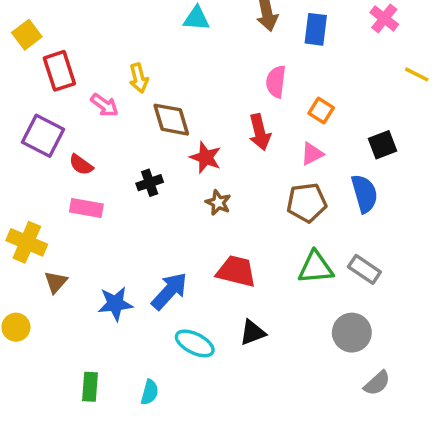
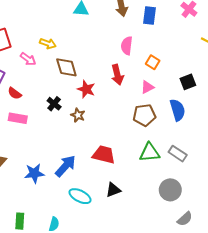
yellow arrow: (139, 78) -> (48, 44), turned -56
black cross: (150, 183) -> (54, 104), turned -32
brown star: (218, 203) -> (78, 115), moved

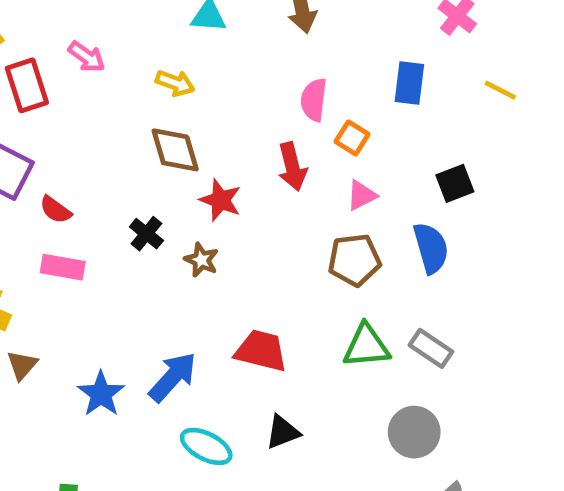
blue rectangle: (150, 16) -> (409, 83), moved
yellow arrow: (48, 44) -> (175, 83), moved
pink arrow: (28, 59) -> (87, 57), moved
orange square: (153, 62) -> (352, 138), moved
blue star: (34, 173) -> (101, 394), turned -30

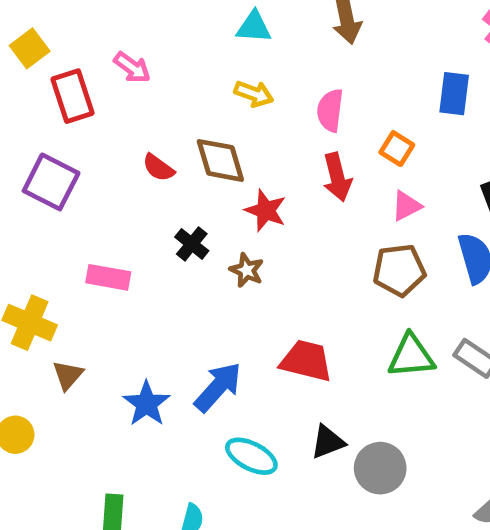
yellow arrow: (175, 83) -> (254, 94), moved
pink semicircle: (314, 100) -> (330, 110), moved
red semicircle: (56, 210) -> (158, 168), moved
gray circle: (414, 432) -> (380, 468), moved

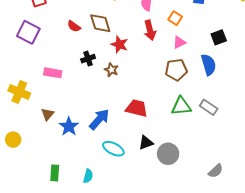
black cross: (192, 244) -> (88, 59), turned 32
brown triangle: (68, 375) -> (48, 114), moved

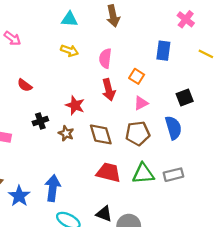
brown diamond: (100, 23) -> (101, 134), moved
gray rectangle: (209, 107) -> (173, 175), turned -48
red trapezoid: (137, 108) -> (109, 172), moved
blue arrow: (99, 119) -> (53, 188), turned -35
black triangle: (146, 143) -> (104, 214), turned 42

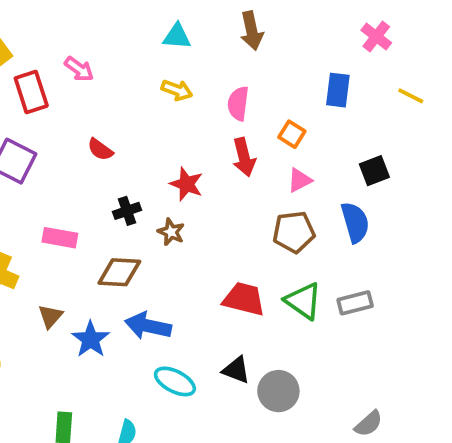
brown diamond: (101, 134) -> (119, 272), moved, turned -70
green triangle: (143, 174) -> (303, 301), turned 40
blue arrow: (53, 188) -> (148, 326), turned -85

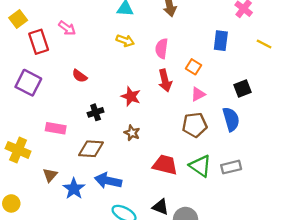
brown star: (171, 232) -> (132, 133), moved

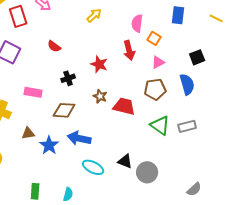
yellow arrow: (125, 41) -> (94, 15), turned -63
pink semicircle: (162, 49) -> (137, 23), moved
red trapezoid: (165, 165) -> (124, 106), moved
brown triangle: (50, 175) -> (28, 133), turned 40

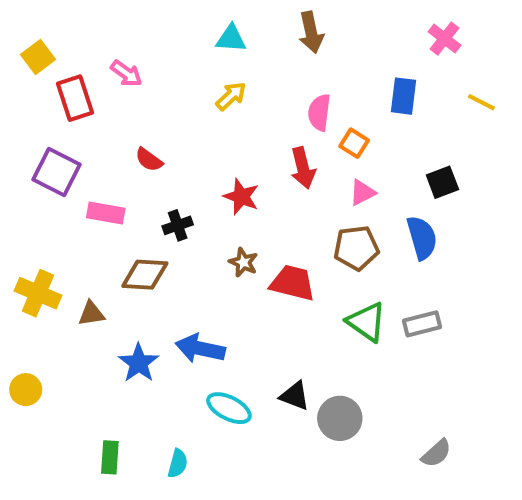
pink rectangle: (33, 92) -> (106, 213), moved
brown diamond: (64, 110) -> (145, 275), moved
brown triangle: (28, 133) -> (91, 314), moved

